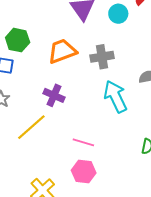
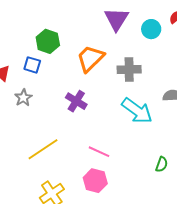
orange trapezoid: (62, 51) -> (90, 58), turned -32
cyan arrow: (115, 97) -> (137, 111), turned 144
yellow line: (31, 127) -> (43, 149), moved

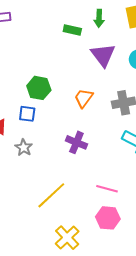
orange trapezoid: (90, 58) -> (84, 98), size x0.7

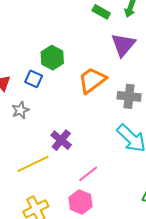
orange trapezoid: (84, 98) -> (92, 80), size x1.4
purple cross: (76, 142) -> (61, 140), moved
pink line: (107, 189) -> (88, 174), turned -70

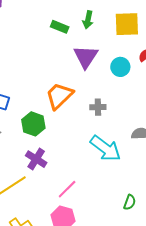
green hexagon: (52, 58) -> (33, 124), moved
gray cross: (129, 96) -> (98, 107), size x0.7

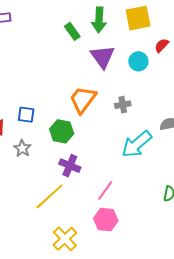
green arrow: (88, 20) -> (99, 20), size x1.4
green rectangle: (60, 27) -> (72, 31), turned 42
cyan arrow: (105, 148) -> (137, 144), turned 112

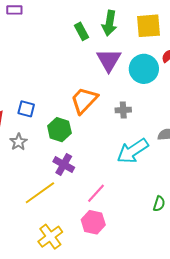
cyan circle: (138, 61) -> (144, 69), size x1.5

